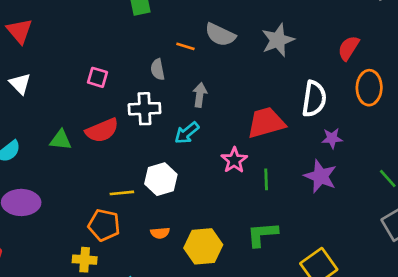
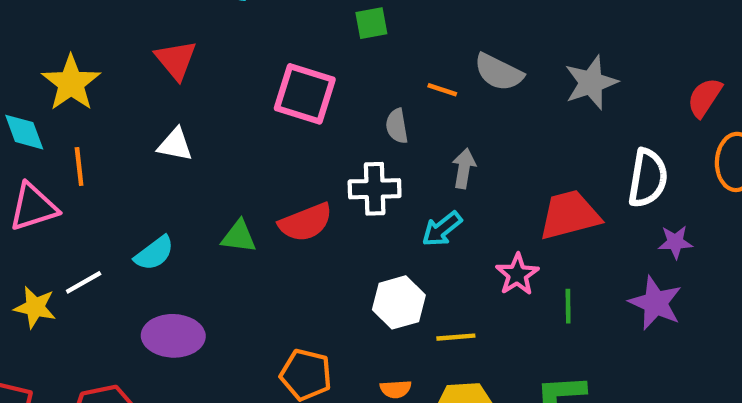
pink square: (98, 77) -> (305, 94), moved, size x1.8
white triangle: (20, 84) -> (175, 145), turned -35
yellow line: (122, 193) -> (456, 337), moved

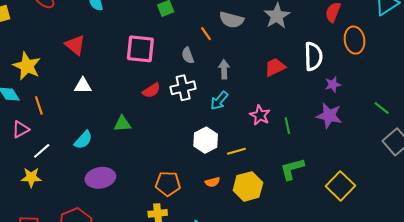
orange line: (442, 90) -> (206, 34), turned 48
pink triangle: (33, 207) -> (21, 129), size x0.7
red trapezoid: (570, 215) -> (275, 67), moved, size x0.7
red semicircle: (306, 222) -> (151, 90), moved, size x0.7
white line: (84, 282) -> (42, 151), moved

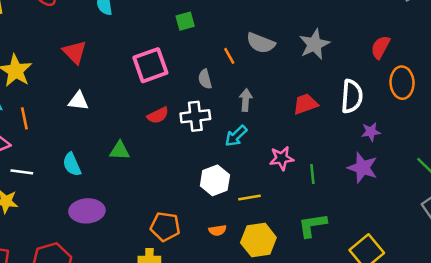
pink square: (140, 49) -> (150, 65), turned -32
pink star: (260, 115) -> (282, 158), turned 30
cyan semicircle: (83, 140) -> (72, 164), turned 108
white line: (42, 151) -> (22, 172), turned 42

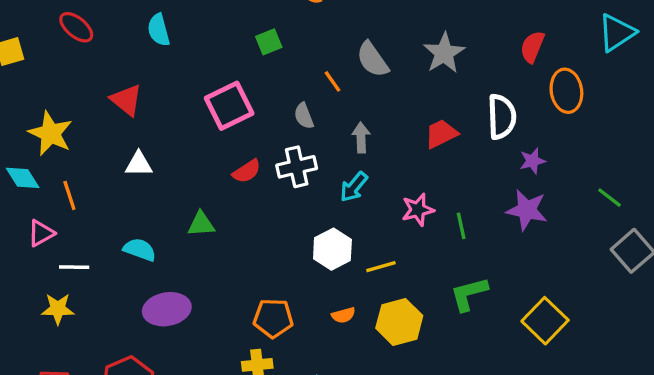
gray semicircle: (261, 43) -> (373, 59), turned 40
cyan semicircle: (72, 164) -> (140, 250), turned 140

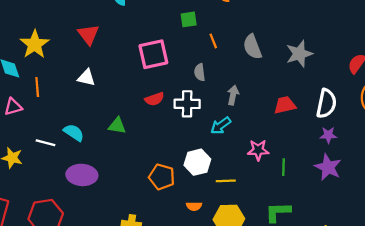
orange line: (333, 81) -> (213, 41), moved
purple star: (532, 161) -> (328, 135), moved
white line: (74, 267) -> (46, 143), moved
orange pentagon: (273, 318) -> (162, 177), moved

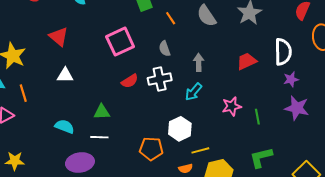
white line: (46, 143) -> (99, 137), moved
yellow line: (226, 181) -> (200, 150), moved

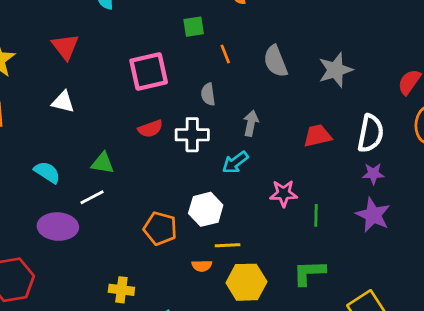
white line: (99, 137) -> (92, 197), turned -42

